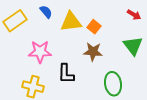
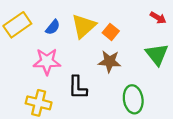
blue semicircle: (46, 12) -> (53, 27), moved, turned 80
yellow triangle: (71, 22) -> (84, 26), turned -35

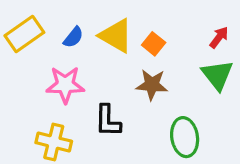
red arrow: (158, 18) -> (219, 37), moved, turned -84
yellow triangle: (84, 26) -> (116, 36), turned -48

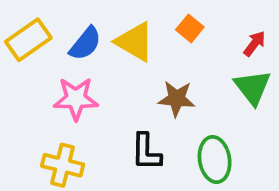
blue semicircle: (73, 37) -> (85, 44), size x1.4
orange square: (154, 44) -> (190, 28), moved
black L-shape: (108, 121) -> (146, 152), moved

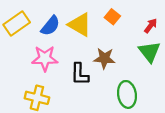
black L-shape: (146, 152) -> (80, 74), moved

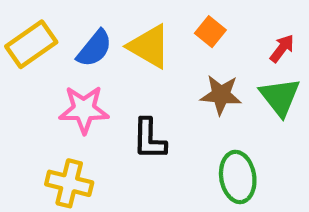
brown star: (104, 58) -> (221, 95), moved

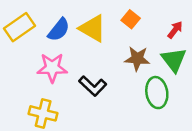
black L-shape: (149, 139) -> (93, 86), turned -48
green ellipse: (238, 177) -> (157, 93), moved

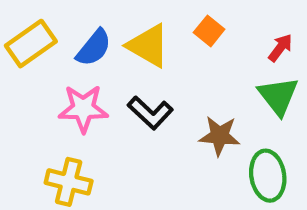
brown star: (137, 59) -> (220, 136), moved
black L-shape: (93, 86) -> (150, 113), moved
green ellipse: (157, 93) -> (268, 176), moved

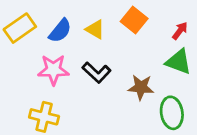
orange square: (209, 31) -> (134, 20), size x1.4
yellow triangle: (148, 46) -> (95, 29), size x0.7
green triangle: (278, 96) -> (179, 62), turned -32

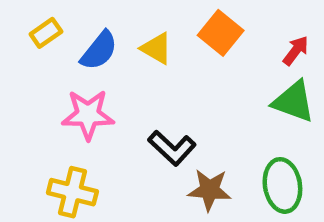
yellow rectangle: (20, 28) -> (46, 33), moved, size x0.6
black L-shape: (96, 72) -> (172, 148), moved
brown star: (141, 87) -> (210, 190), moved

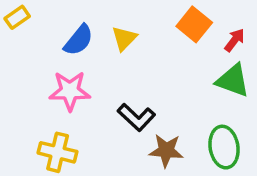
yellow rectangle: (46, 33) -> (17, 17), moved
orange square: (221, 33) -> (194, 24), moved
yellow triangle: (156, 48) -> (124, 38), turned 44

